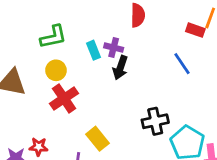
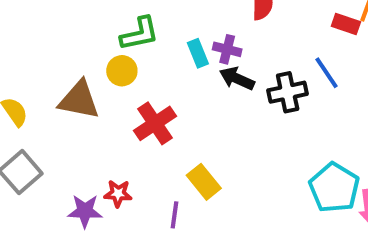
black arrow: (120, 68) -> (237, 79), turned 95
yellow circle: (56, 70) -> (122, 71), moved
black cross: (155, 121) -> (288, 92), moved

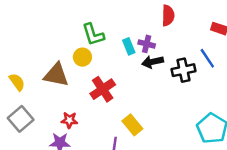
green L-shape: (139, 34) -> (93, 34), turned 85
black arrow: (237, 79) -> (153, 62), turned -36
red star: (118, 193) -> (69, 120), moved

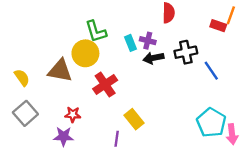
yellow circle: (82, 57) -> (85, 53), size x1.5
blue line: (207, 58) -> (211, 71), moved
black cross: (183, 70) -> (186, 52), moved

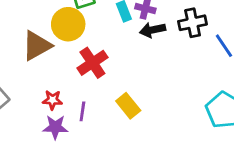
brown triangle: (60, 71) -> (37, 46), turned -40
purple star: (63, 136) -> (55, 127), moved
purple line: (117, 139) -> (82, 111), moved

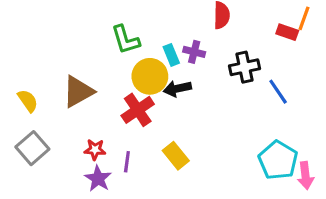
yellow circle: (68, 24) -> (150, 76), moved
black arrow: (152, 30) -> (177, 89), moved
purple star: (55, 127) -> (98, 179), turned 30

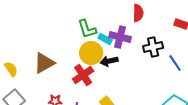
green L-shape: (125, 40) -> (87, 29), moved
purple cross: (194, 52) -> (120, 37), size x1.5
cyan rectangle: (171, 55) -> (105, 39), turned -40

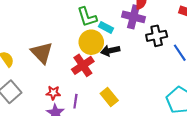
purple cross: (120, 37) -> (133, 17), moved
brown triangle: (44, 63) -> (42, 53), turned -45

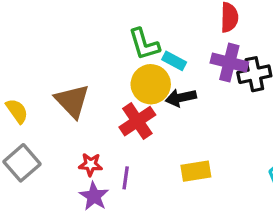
purple cross: (133, 17) -> (229, 63), moved
yellow rectangle: (109, 97) -> (196, 171), moved, turned -60

